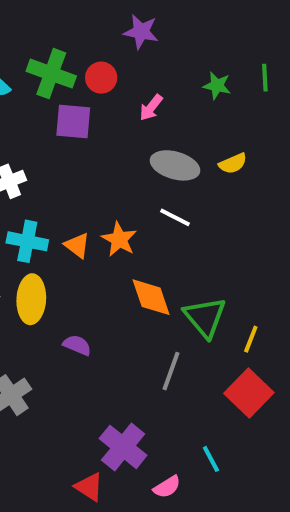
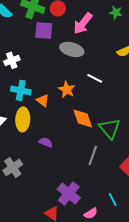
pink arrow: (151, 108) -> (83, 23), size x1.6
gray ellipse: (175, 165) -> (72, 49), moved
orange triangle: (77, 245) -> (43, 100), moved

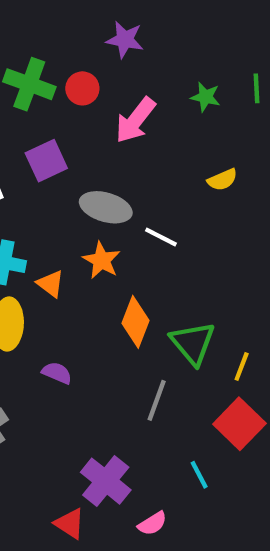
purple square: (44, 30) -> (46, 161), moved, turned -30
gray ellipse: (72, 49) -> (106, 207), moved
orange diamond: (83, 118) -> (135, 322), turned 40
cyan line: (113, 199) -> (199, 475), moved

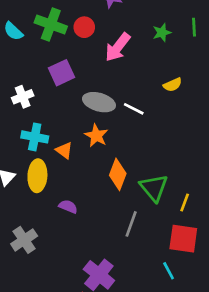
green star: (205, 97) -> (162, 33), turned -30
white line: (161, 237) -> (134, 109), moved
red square: (239, 424) -> (183, 239), turned -36
cyan line: (199, 475) -> (169, 271), moved

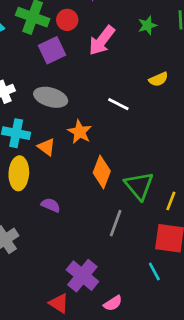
purple square: (61, 73) -> (52, 50), moved
gray ellipse: (99, 102) -> (51, 97), moved

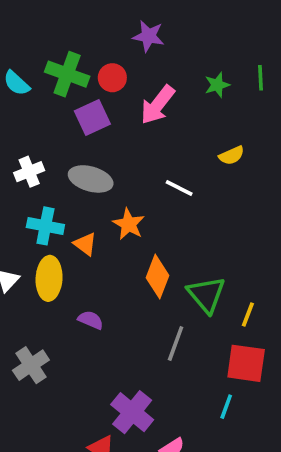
cyan line: (154, 271) -> (226, 407), turned 48

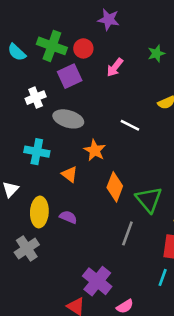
pink arrow: (157, 105) -> (115, 67), size x0.7
white cross: (29, 172) -> (36, 98), moved
orange triangle: (85, 244) -> (70, 174), moved
yellow ellipse: (49, 278) -> (39, 212), moved

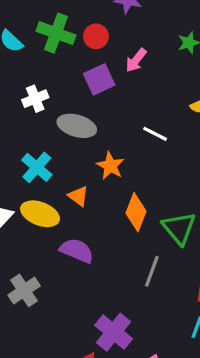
purple square: (70, 76) -> (99, 79), moved
cyan cross: (37, 152) -> (37, 167), turned 30
yellow ellipse: (39, 212) -> (40, 214), moved, turned -72
purple semicircle: (68, 217) -> (77, 251), size x1.5

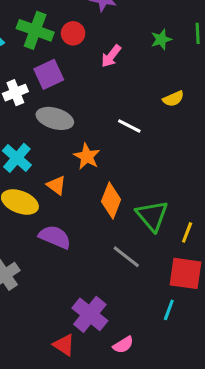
purple square: (99, 79) -> (49, 74), moved
gray line: (152, 271) -> (126, 257), turned -72

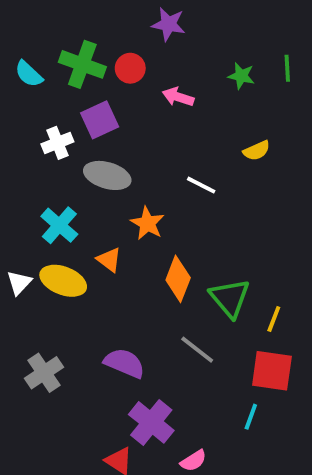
green star: (161, 39) -> (241, 76), turned 30
pink arrow: (111, 56) -> (178, 97), turned 70
purple semicircle: (55, 237) -> (124, 363), moved

